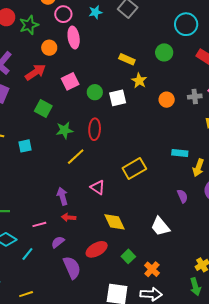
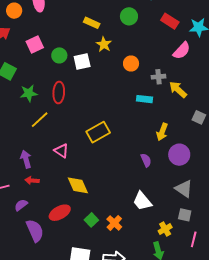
gray cross: (195, 97) -> (158, 77), moved
cyan rectangle: (180, 153) -> (145, 99), moved
white trapezoid: (160, 226) -> (142, 201), moved
orange cross: (152, 269) -> (114, 223), moved

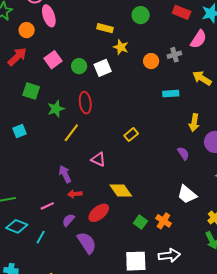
gray cross: (158, 77) -> (174, 55), moved
yellow rectangle: (98, 132) -> (131, 135), size x0.6
red ellipse: (60, 213) -> (99, 213), moved

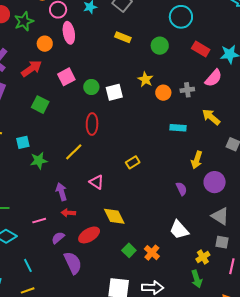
yellow rectangle: (105, 28) -> (123, 37), moved
yellow star: (121, 47) -> (145, 79), moved
green star: (56, 109) -> (39, 161), moved
cyan line: (41, 237) -> (28, 265), moved, turned -64

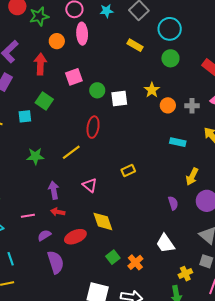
cyan circle: (181, 17) -> (170, 29), moved
red arrow: (32, 68) -> (40, 64), turned -60
cyan square: (23, 142) -> (25, 116), moved

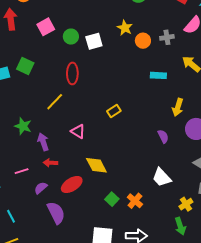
green square: (44, 101) -> (25, 66), moved
green star: (35, 156) -> (23, 126), moved, turned 30

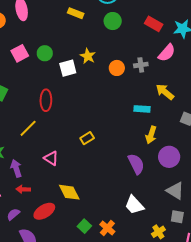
yellow star: (125, 28) -> (88, 56), moved
green circle: (71, 37) -> (45, 53), moved
cyan rectangle: (158, 75) -> (142, 109), moved
purple semicircle: (163, 136) -> (136, 164), size x1.5

